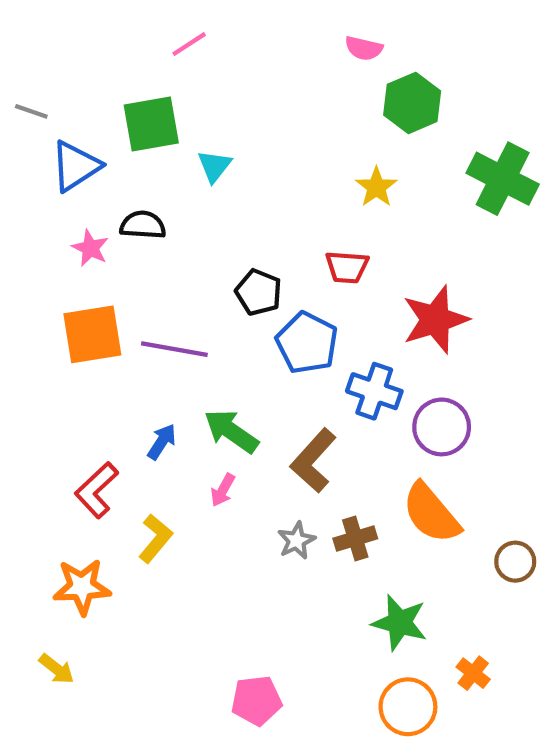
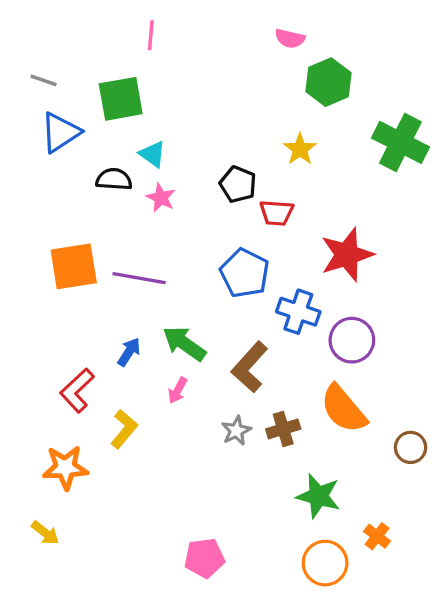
pink line: (189, 44) -> (151, 35), turned -52
gray line: (31, 111) -> (44, 80), moved
cyan triangle: (214, 166) -> (152, 154), moved, turned -32
pink star: (90, 248) -> (161, 198), moved
black pentagon: (259, 292) -> (238, 184), moved

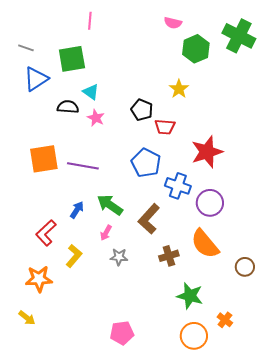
green cross: (400, 142) -> (239, 36), moved
gray star: (236, 431) -> (119, 257), moved, turned 30

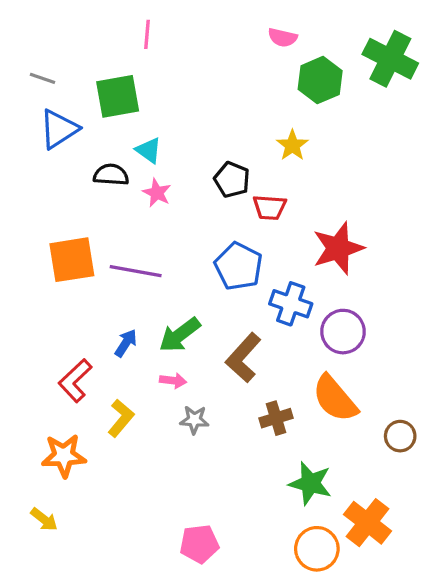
green arrow: (110, 205) -> (180, 335), turned -72
pink arrow: (106, 233) -> (173, 381), turned -112
orange cross: (225, 320) -> (368, 523), size x1.8

